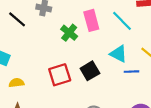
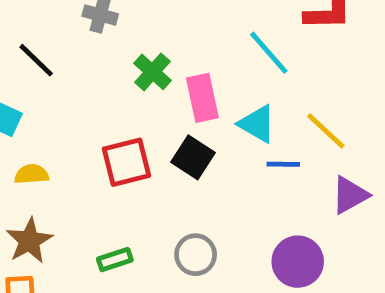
black line: (17, 19) -> (36, 60), moved
pink rectangle: (91, 20) -> (202, 98), moved
black square: (90, 71) -> (193, 157), turned -30

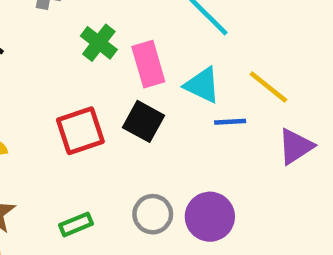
purple circle: (298, 262) -> (210, 217), moved

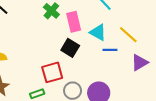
red square: (80, 131) -> (52, 72), moved

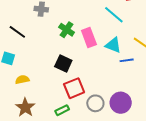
black square: (70, 48) -> (63, 64), moved

